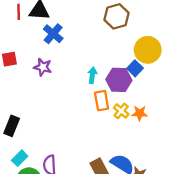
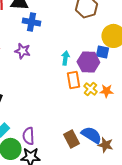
blue cross: (53, 34) -> (31, 22), turned -30
blue square: (135, 68) -> (102, 52), turned -32

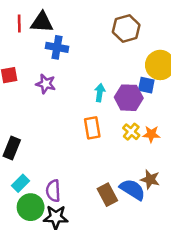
orange rectangle: (73, 80) -> (92, 128), moved
brown star: (105, 145) -> (150, 179), moved

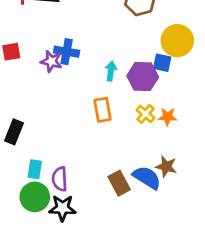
blue cross: (57, 47) -> (67, 52), moved
cyan rectangle: (21, 183) -> (35, 169), moved, turned -36

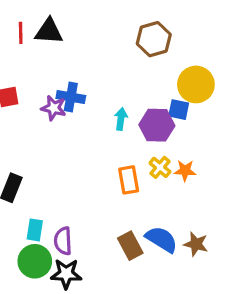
orange rectangle: (103, 110) -> (129, 180), moved
brown star: (166, 166) -> (196, 244), moved

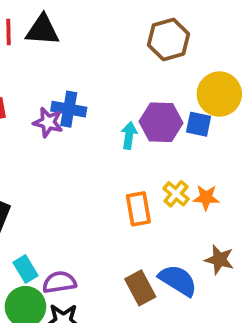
purple hexagon: (157, 125) -> (161, 122), moved
cyan rectangle: (35, 230) -> (25, 269), turned -40
purple semicircle: (63, 241) -> (59, 282), turned 84
brown star: (196, 244) -> (219, 260), moved

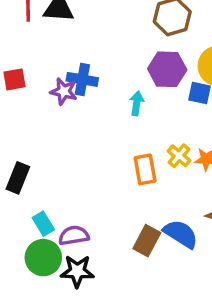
purple hexagon: (161, 122) -> (167, 69), moved
brown rectangle: (140, 288) -> (147, 241), turned 56

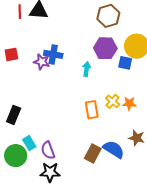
purple semicircle: (74, 236) -> (48, 150), turned -102
green circle: (43, 258) -> (16, 156), moved

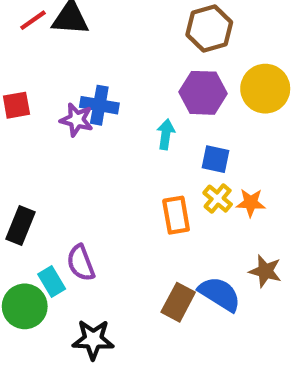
red line: (20, 12) -> (33, 20), turned 56
blue square: (125, 63) -> (215, 159), moved
purple semicircle: (48, 150) -> (81, 263), moved

